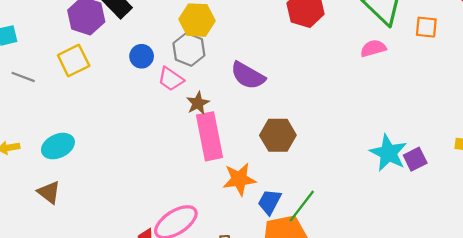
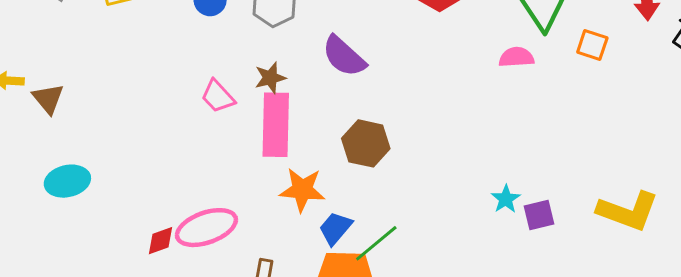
pink trapezoid: (171, 79) -> (218, 96), moved
cyan ellipse: (58, 146) -> (67, 181), moved
cyan star: (388, 153) -> (506, 199), size x0.6
brown triangle: (49, 192) -> (48, 99), moved

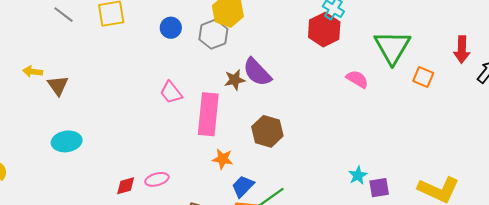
pink semicircle: (516, 57) -> (357, 79), moved, turned 30
brown star: (270, 78) -> (235, 80), moved
orange star: (302, 190) -> (223, 159), size x0.7
pink ellipse: (206, 228) -> (157, 179), size x0.6

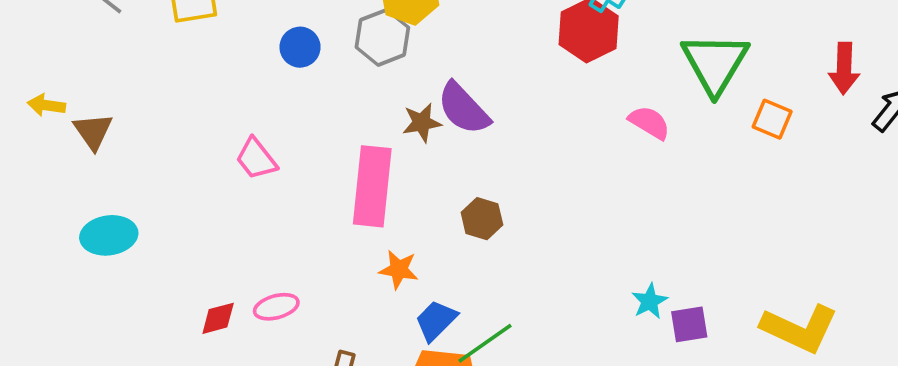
blue circle: (171, 28) -> (300, 47), moved
pink trapezoid: (171, 93) -> (256, 159), moved
brown hexagon: (267, 131) -> (482, 219), size x0.7

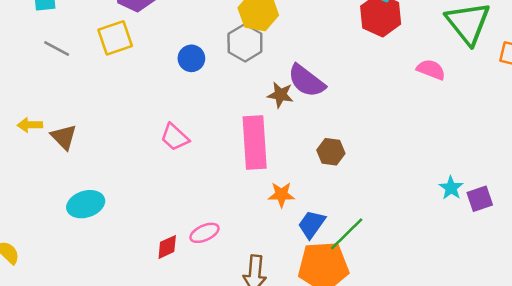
brown star: (422, 123) -> (280, 95), turned 30

